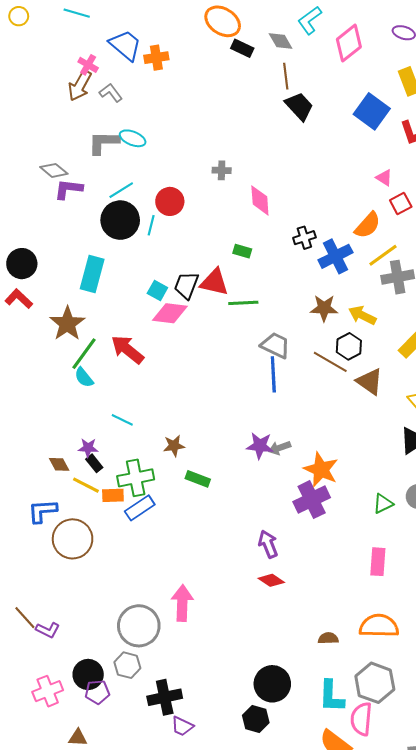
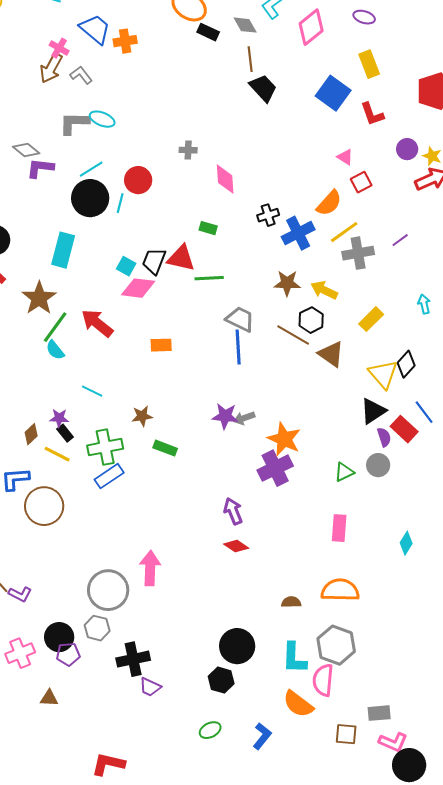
brown diamond: (59, 464) -> (31, 434), turned 75
orange rectangle: (113, 495) -> (161, 345), moved

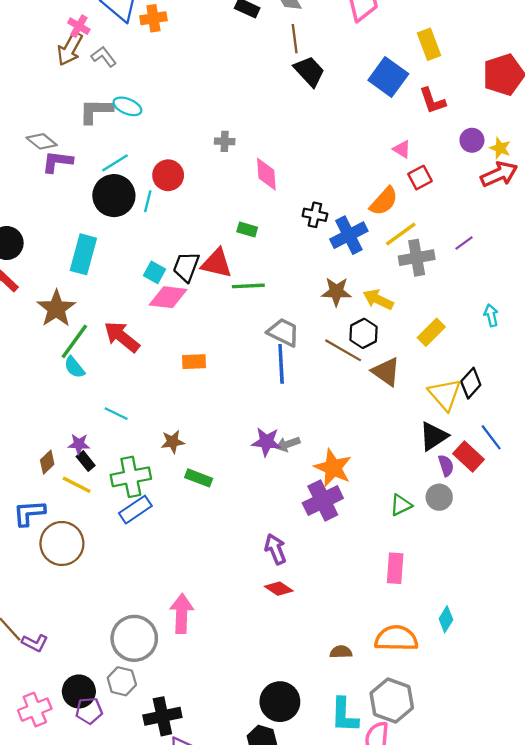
black cross: (268, 215) -> (315, 215), turned 30
cyan diamond: (406, 543) -> (446, 619), moved

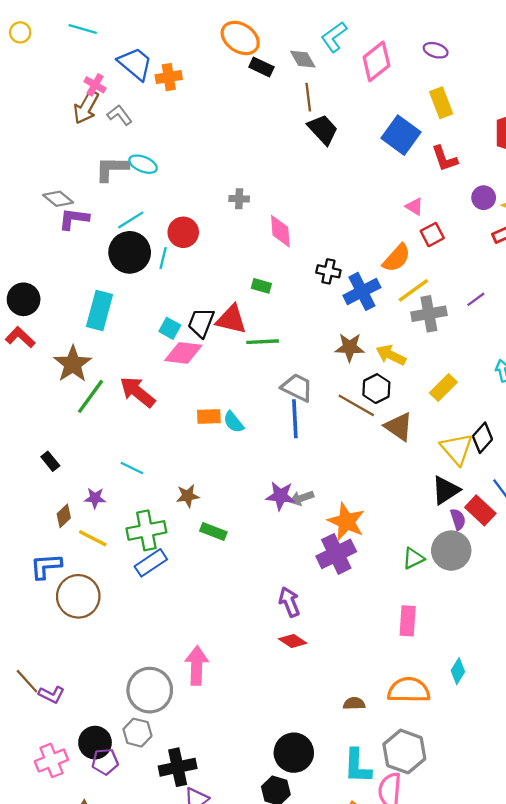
cyan semicircle: (74, 367) -> (233, 422), moved
black rectangle: (86, 461) -> (50, 461), moved
gray circle: (439, 497) -> (451, 551), size x1.5

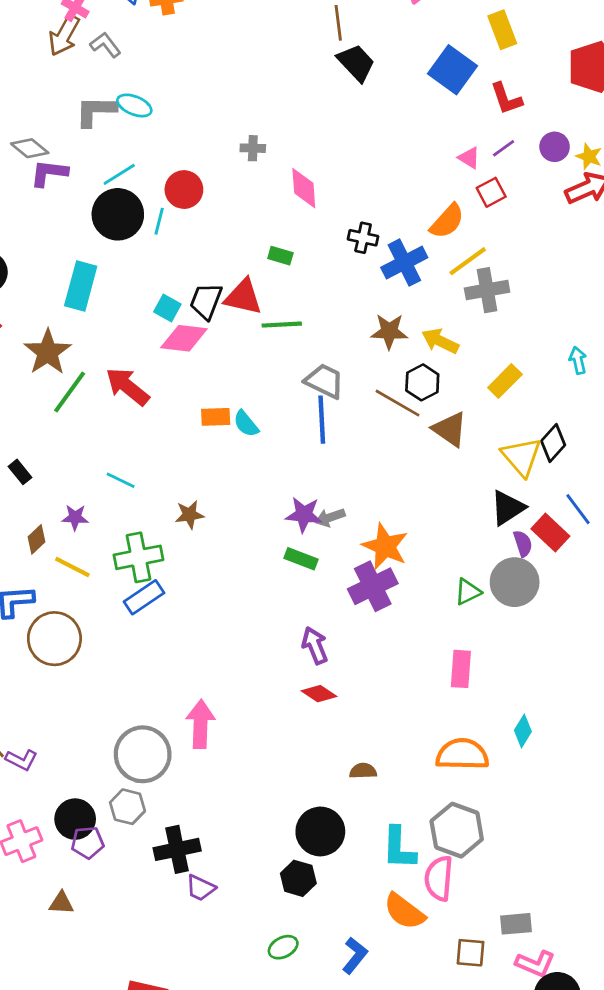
purple line: (476, 299) -> (504, 148), moved
green rectangle: (213, 532) -> (301, 559), moved
brown semicircle: (354, 704) -> (363, 771), moved

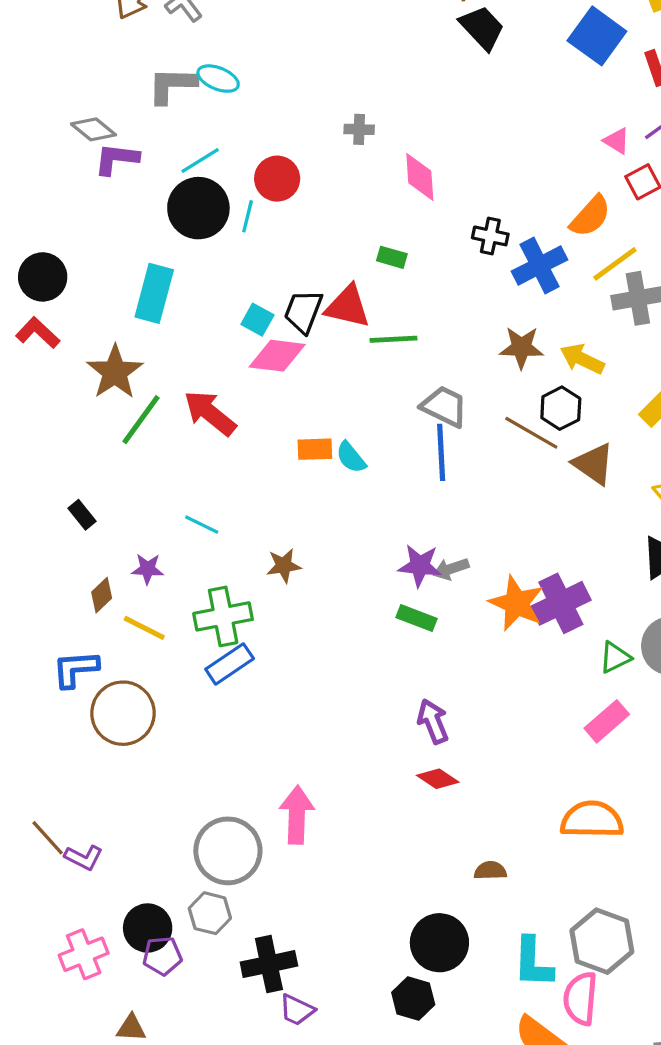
purple cross: (373, 586) -> (561, 603), moved
pink rectangle: (461, 669) -> (607, 721), moved, turned 45
orange semicircle: (462, 754) -> (592, 820), moved

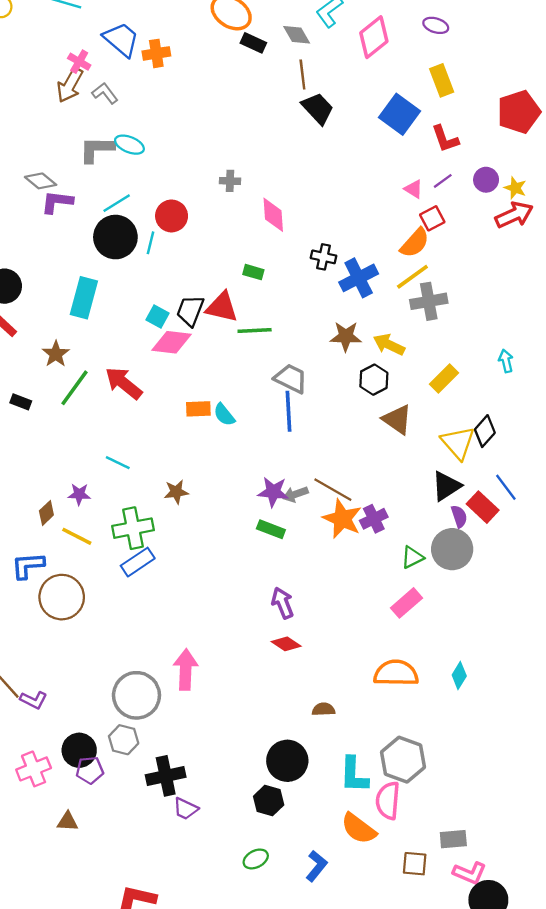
orange semicircle: (590, 216) -> (415, 243), moved
brown star: (115, 372) -> (56, 354), size x0.7
brown line: (531, 433) -> (333, 490), moved
black rectangle: (82, 515) -> (21, 402), moved, turned -30
purple cross: (561, 603) -> (374, 519), size x0.7

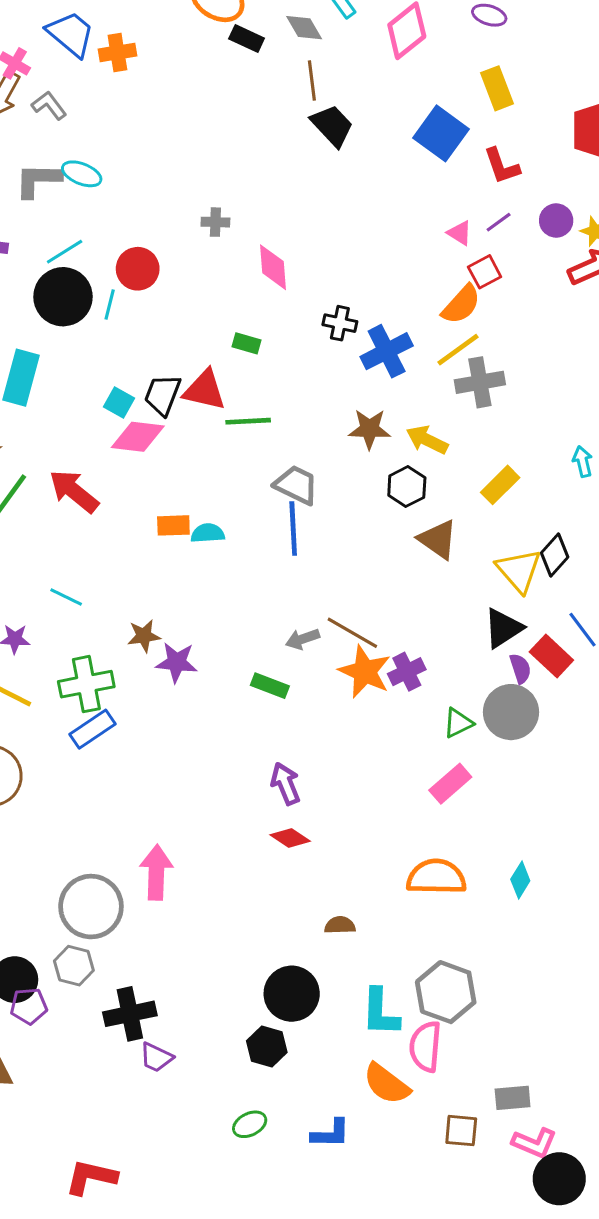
cyan semicircle: (224, 415) -> (208, 533), turned 125
purple star: (273, 492) -> (177, 662), moved
blue L-shape: (317, 866) -> (331, 1134), turned 52

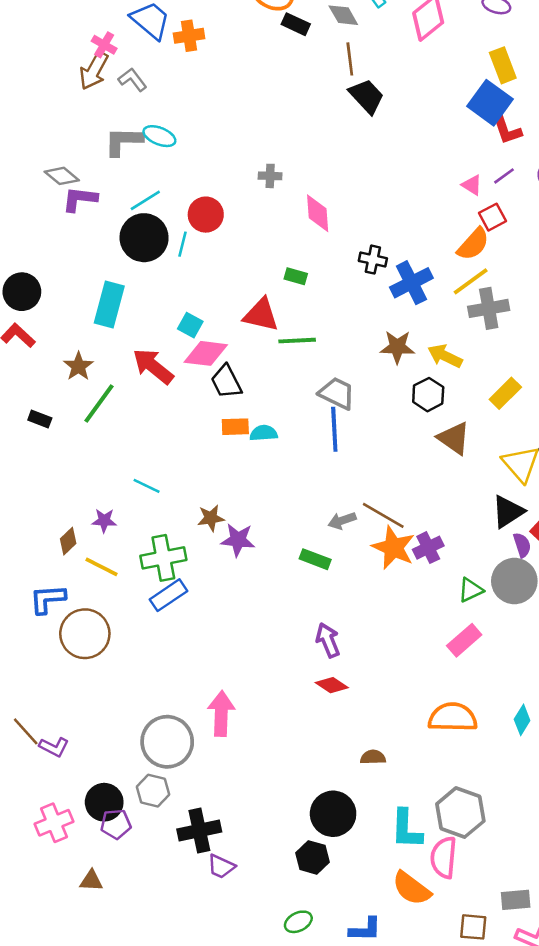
blue square: (441, 133) -> (490, 103), moved
black trapezoid: (163, 395) -> (226, 382), moved, turned -48
red arrow: (74, 491) -> (153, 366), moved

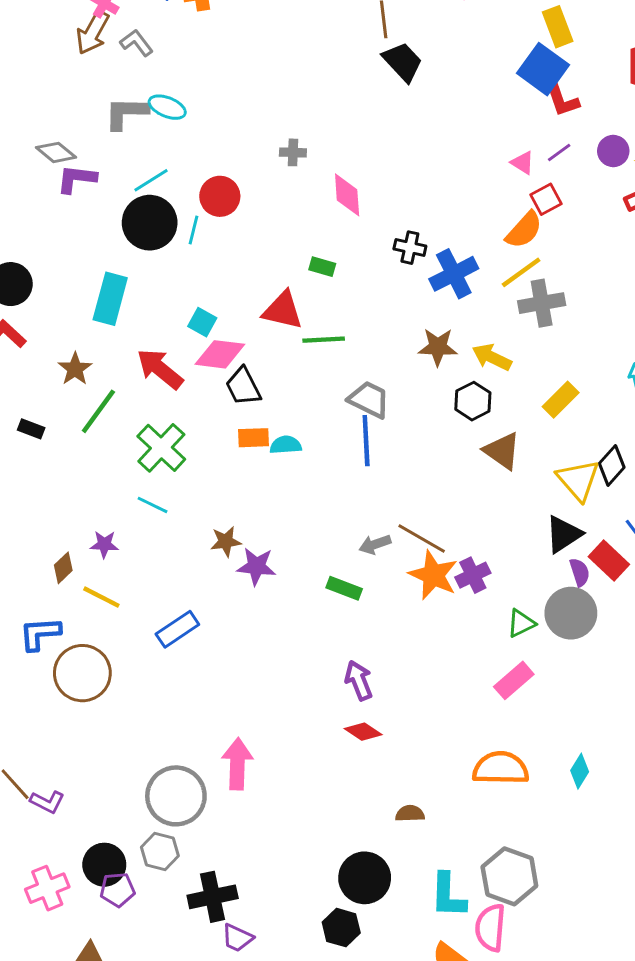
green cross: (163, 558) -> (161, 448), moved, turned -36

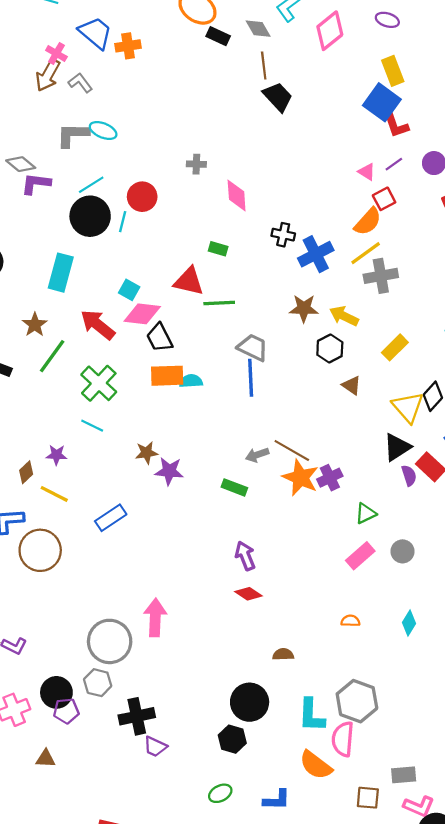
orange rectangle: (253, 438) -> (167, 376), size x1.4
brown triangle: (502, 451) -> (352, 385), size x0.7
gray circle: (571, 613) -> (403, 551), moved, size x0.6
orange semicircle: (501, 768) -> (350, 621), size x0.5

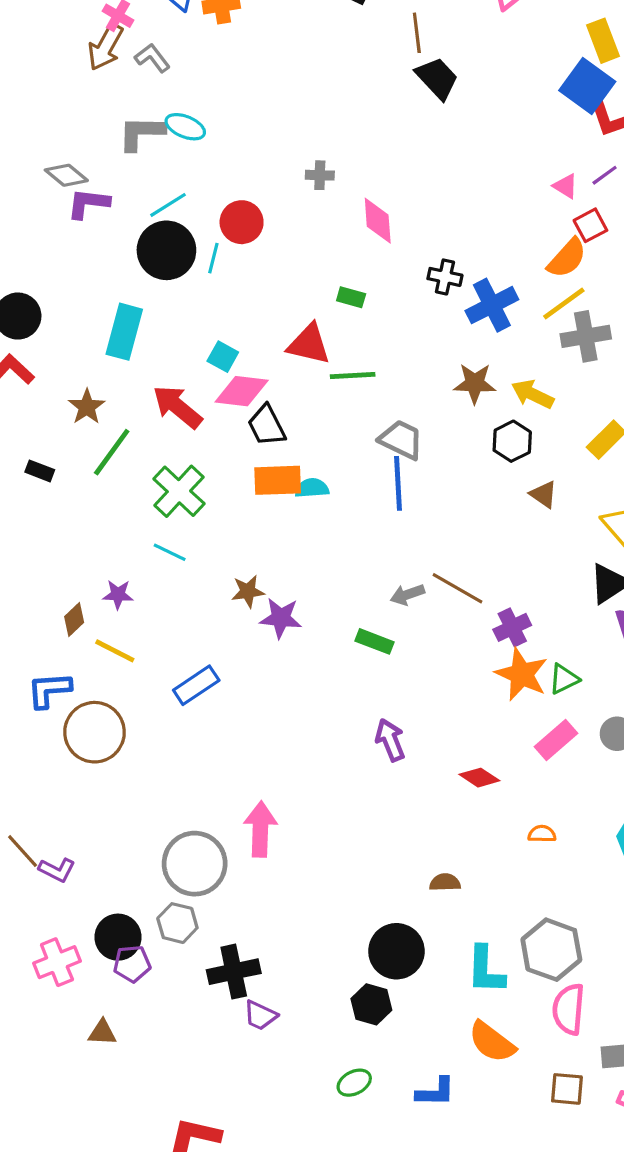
orange star: (301, 478) -> (522, 674), moved
red diamond: (248, 594) -> (479, 778), moved
pink semicircle: (343, 739) -> (569, 1009), moved

